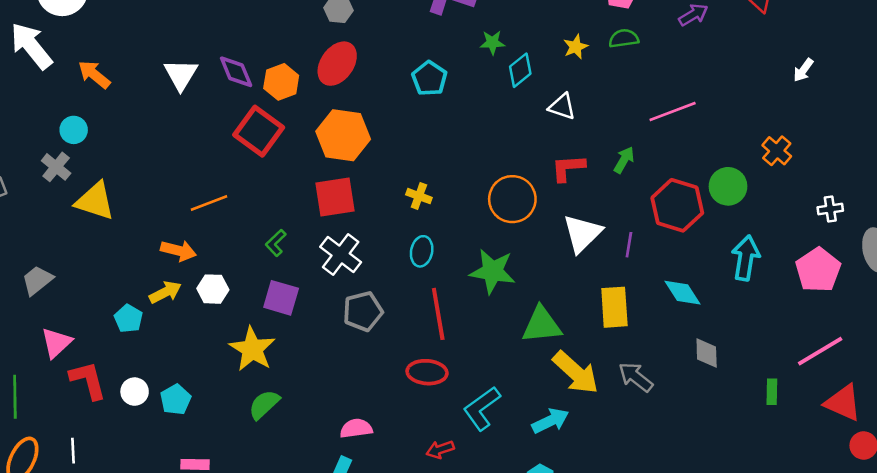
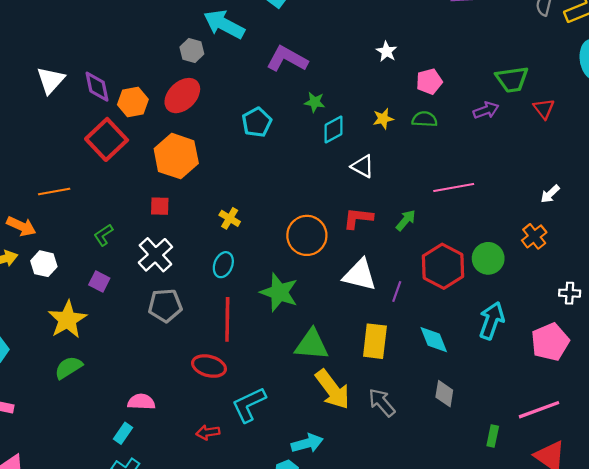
white arrow: (803, 70) -> (550, 194), moved
red square: (335, 197) -> (160, 206), size x0.6
white triangle: (582, 233) -> (360, 275), turned 48
purple square: (281, 298) -> (99, 281), size x0.7
cyan arrow: (550, 421) -> (307, 443), moved

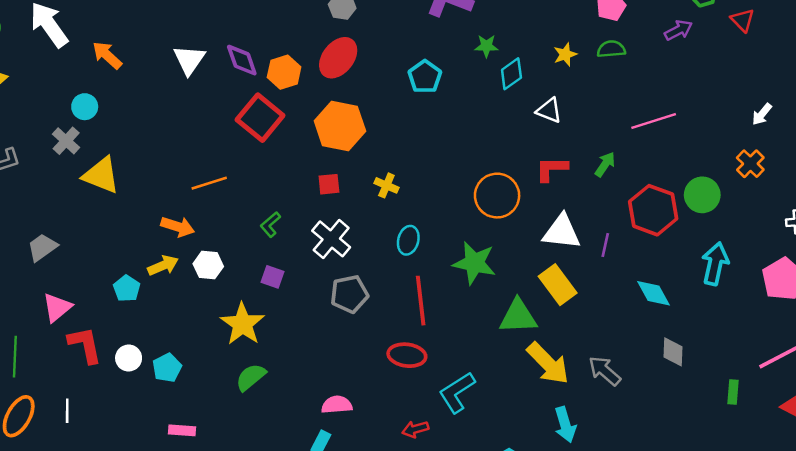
yellow cross: (230, 218) -> (386, 185), moved
yellow rectangle: (375, 341) -> (558, 285), moved, turned -36
cyan arrow: (307, 443) -> (565, 425), moved, turned 96

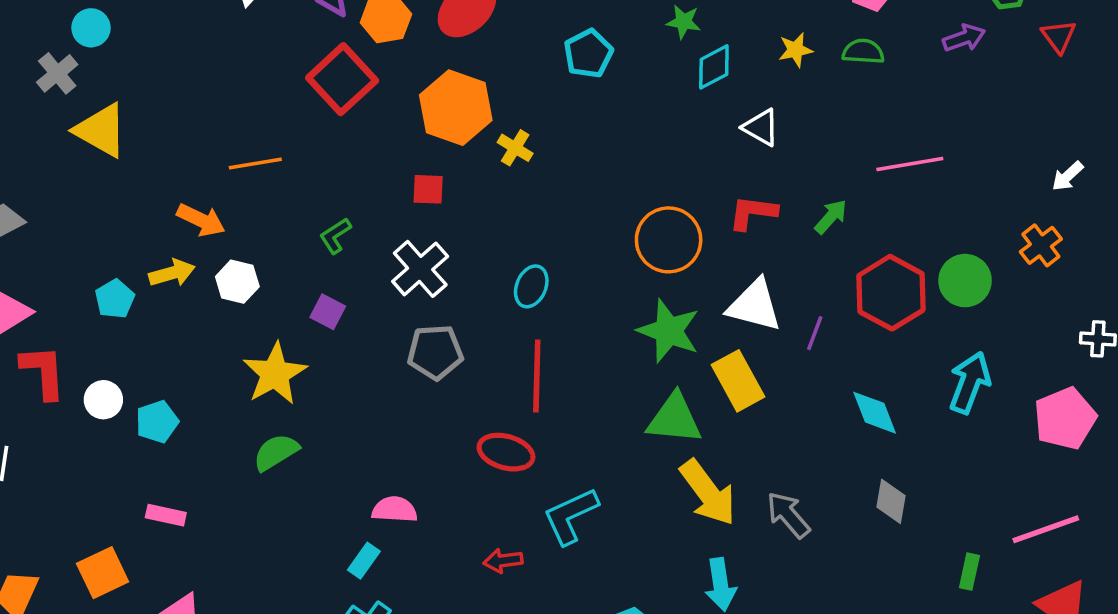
yellow cross: (386, 185) -> (515, 148), moved
green star: (474, 263) -> (669, 331), moved

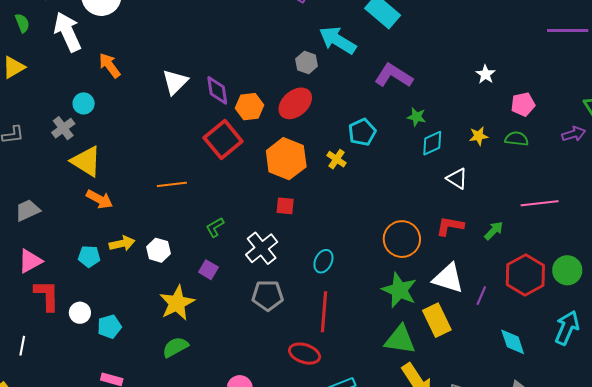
yellow cross: (515, 148) -> (337, 159), moved
red square: (428, 189) -> (285, 206), moved
orange arrow: (201, 220) -> (99, 199), moved
cyan pentagon: (115, 299) -> (89, 256), turned 30

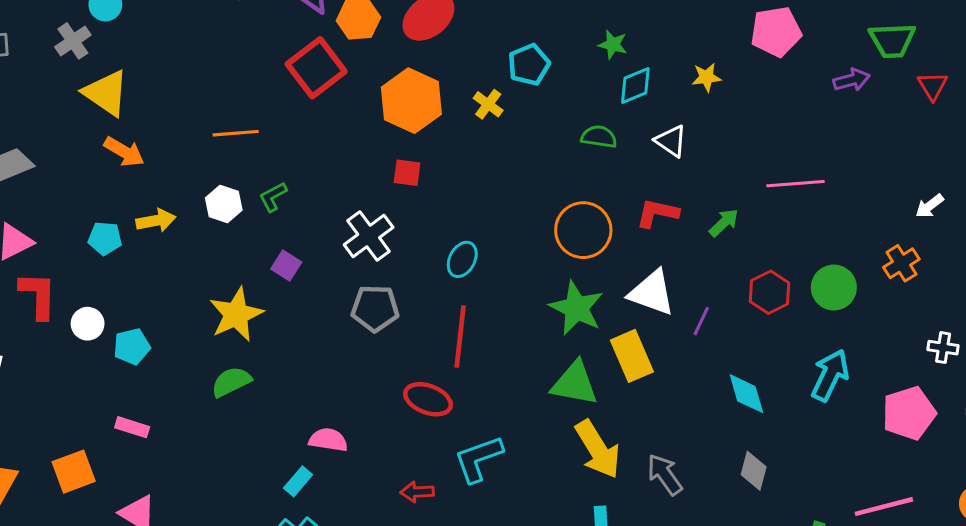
pink pentagon: (523, 104) -> (776, 32), size x1.4
green semicircle: (517, 139) -> (599, 137), moved
green L-shape: (215, 227) -> (273, 197), moved
white hexagon: (158, 250) -> (224, 204), moved
red hexagon: (525, 275) -> (770, 292), size x0.7

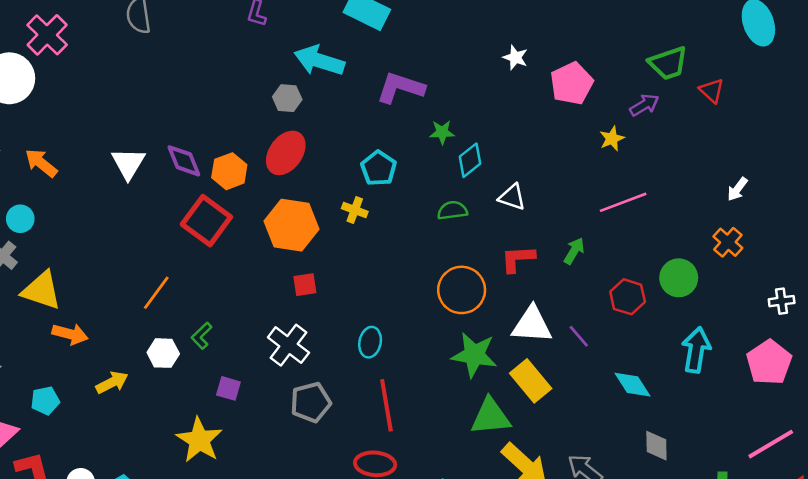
yellow star: (706, 77) -> (612, 139), moved
orange line: (236, 133) -> (156, 293), turned -33
cyan pentagon: (105, 238) -> (45, 401), moved
purple line: (701, 321) -> (579, 336), turned -50

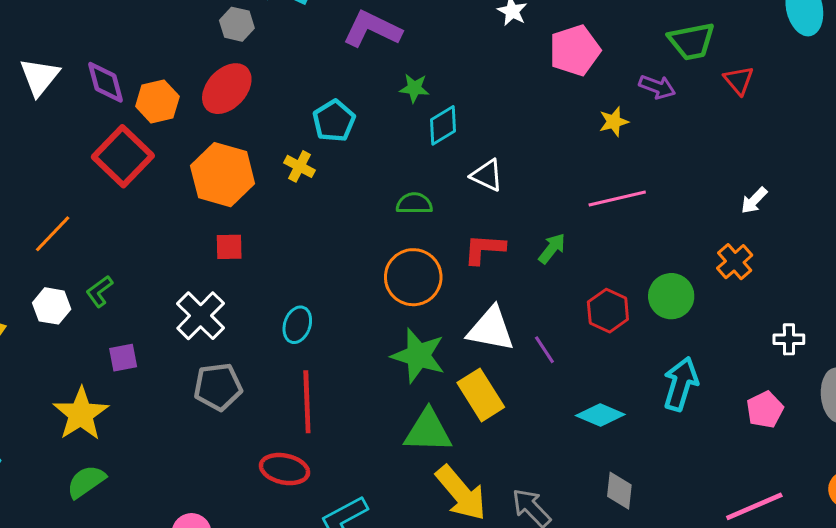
purple arrow: (644, 105) -> (657, 87), turned 44
green semicircle: (452, 210) -> (414, 203), moved
pink pentagon: (769, 362) -> (765, 410), size x0.7
cyan diamond: (633, 385) -> (600, 415), turned -42
purple square: (228, 388) -> (123, 358), turned -35

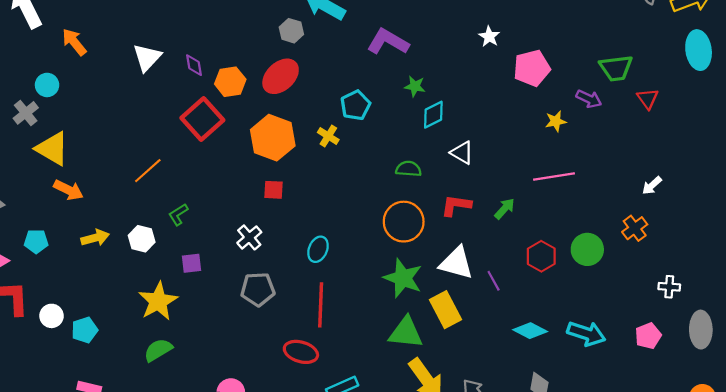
purple diamond: (105, 82) -> (194, 65), size x0.7
white hexagon: (52, 306) -> (142, 239), moved
white cross: (201, 316) -> (249, 237), size x0.7
cyan arrow: (681, 384) -> (586, 334), moved, turned 87

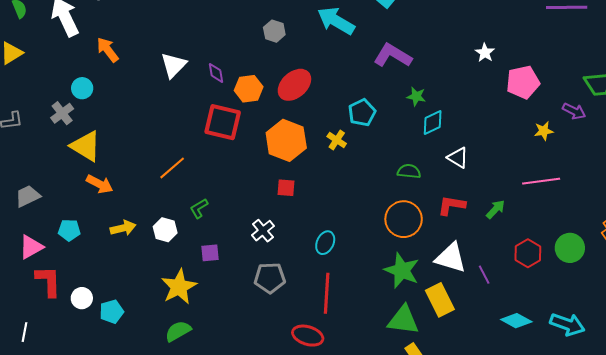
gray hexagon: (291, 31) -> (274, 31), moved
red square: (202, 119) -> (223, 122), turned -36

